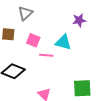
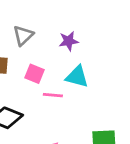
purple star: (79, 20) -> (69, 41), moved

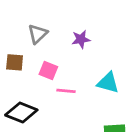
cyan triangle: (77, 77) -> (108, 83), moved

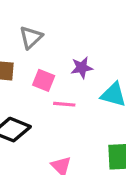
purple star: (81, 39) -> (82, 68), moved

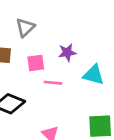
pink square: (44, 80) -> (36, 63), turned -30

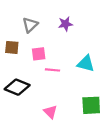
purple star: (67, 52) -> (65, 24), moved

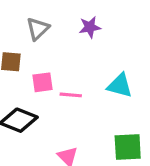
pink square: (39, 54) -> (42, 82), moved

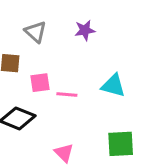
gray triangle: (38, 29) -> (36, 32), turned -35

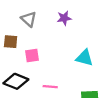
pink line: (67, 95) -> (50, 87), moved

